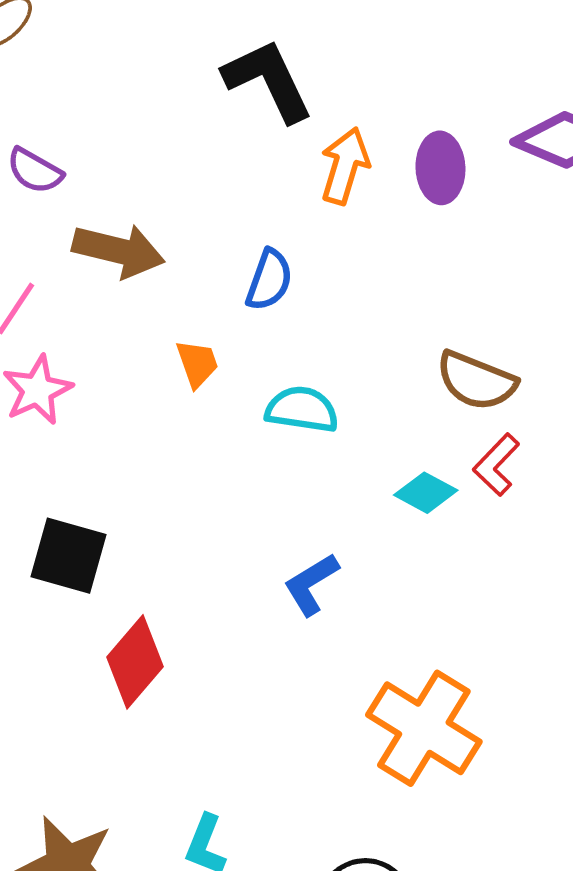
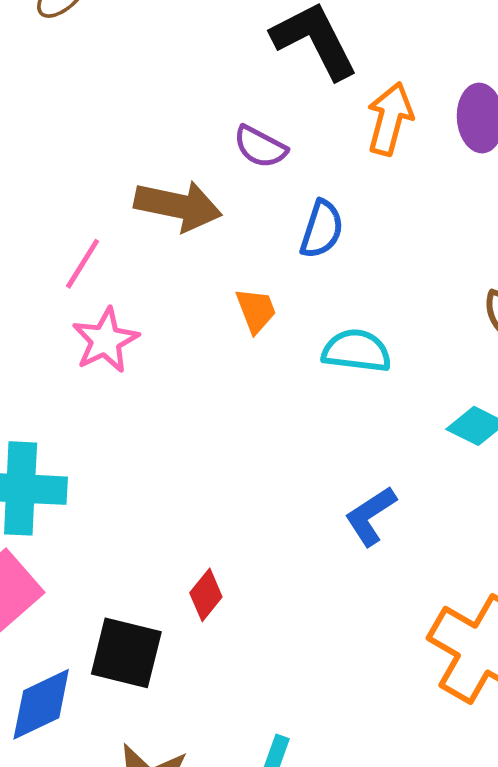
purple semicircle: (35, 171) -> (260, 147), moved
black square: (68, 556) -> (126, 653), moved
red diamond: (135, 662) -> (206, 595), size x0.6

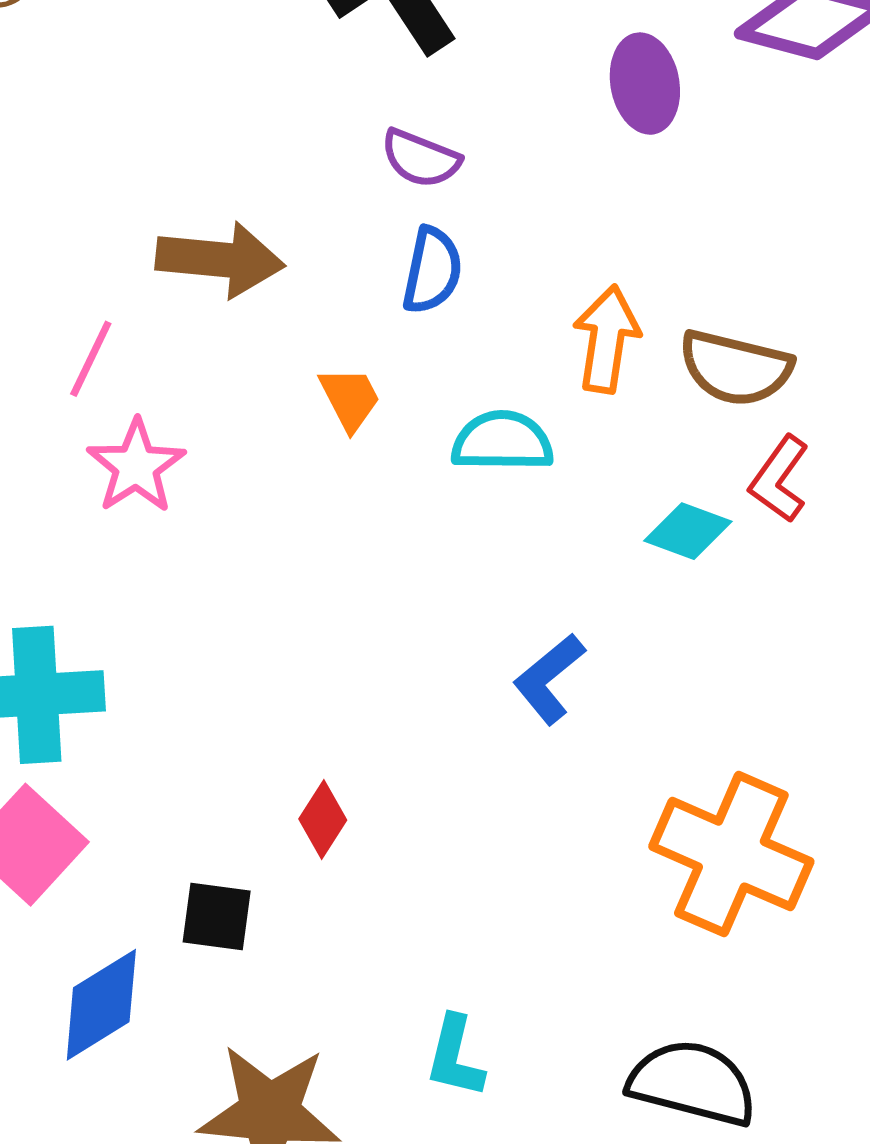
orange arrow: (390, 119) -> (607, 339), moved
purple semicircle: (260, 147) -> (421, 158), moved
black square: (126, 653) -> (217, 917), size x0.7

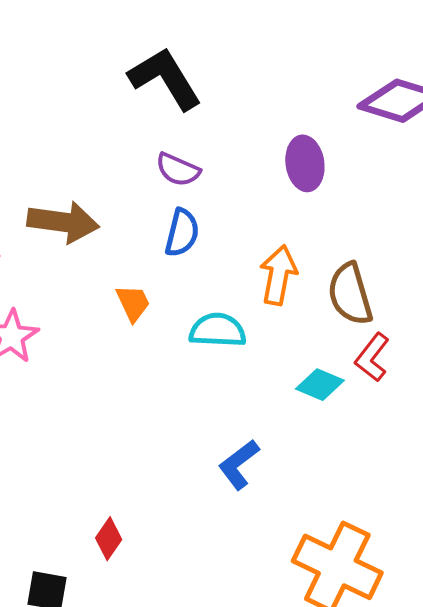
purple ellipse: (645, 84) -> (305, 163), moved
brown semicircle: (736, 368) -> (350, 294), turned 58

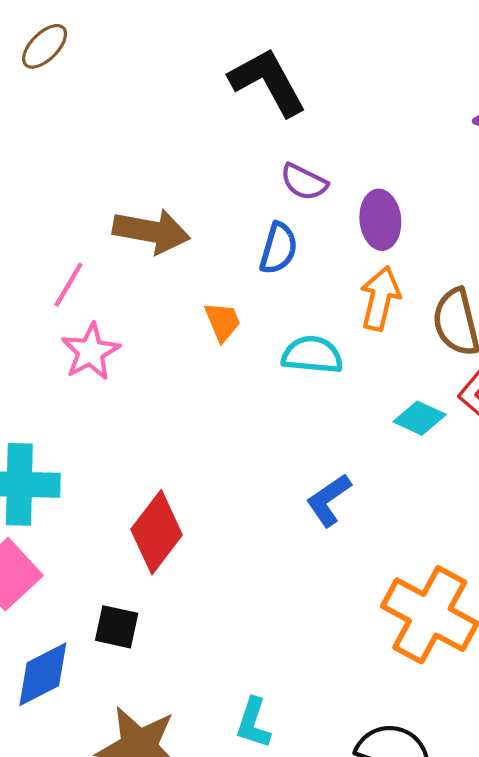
purple ellipse: (305, 163) -> (380, 220), moved
purple semicircle: (178, 170) -> (304, 182), moved
red diamond: (109, 539) -> (157, 532), moved, size x1.8

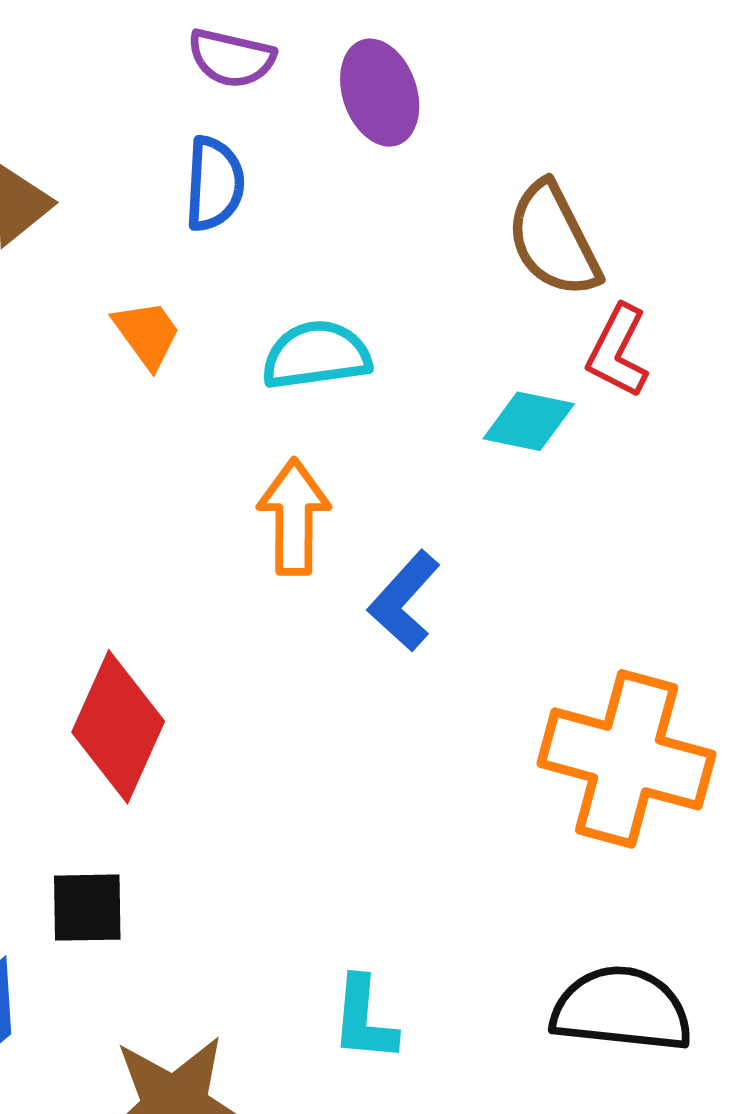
orange arrow: (380, 298) -> (294, 517), moved

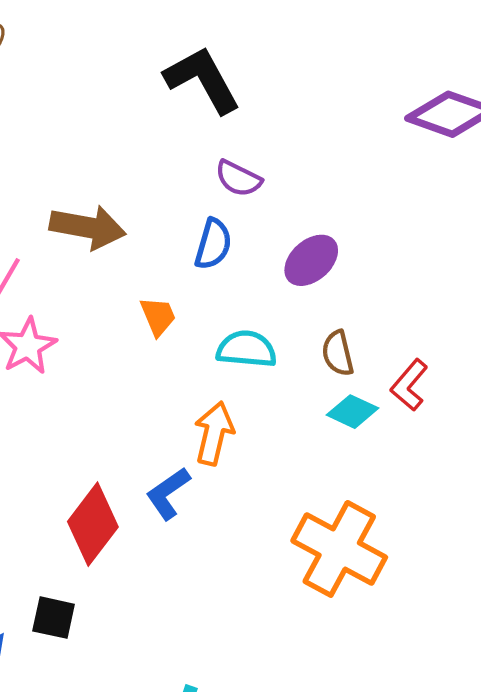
purple ellipse: (380, 93) -> (311, 260), moved, turned 54
brown semicircle: (553, 240) -> (338, 353), moved, size x0.7
blue L-shape: (404, 601) -> (168, 493), moved
orange cross: (627, 759) -> (339, 549), moved

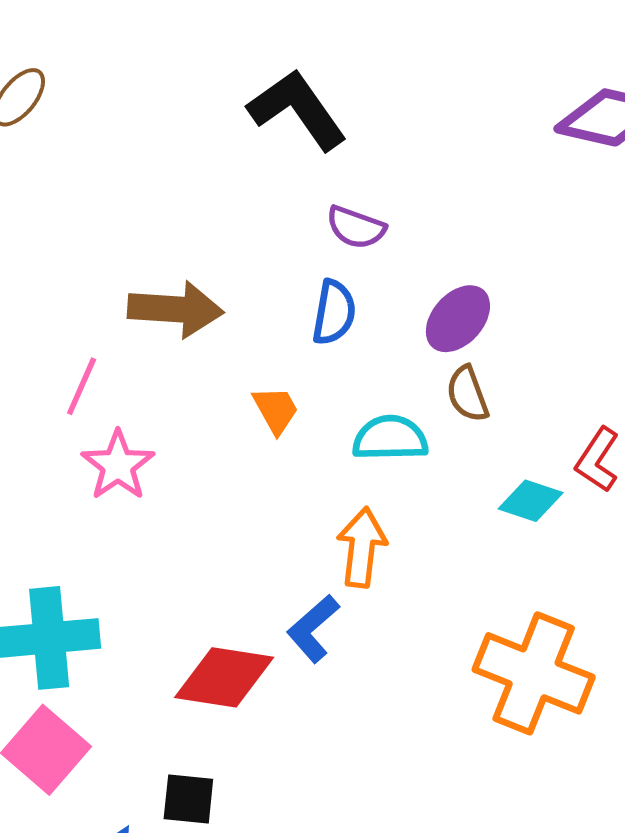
brown semicircle: (338, 353) -> (467, 394), moved
red diamond: (93, 524) -> (224, 677), turned 68

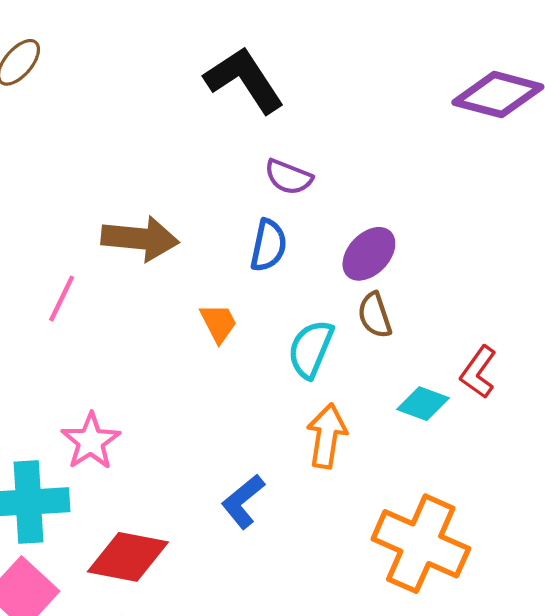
cyan semicircle: (390, 438) -> (311, 349), turned -68
pink star: (118, 465) -> (91, 441), moved
orange arrow: (362, 547) -> (327, 436), moved
red diamond: (224, 677) -> (128, 557), moved

